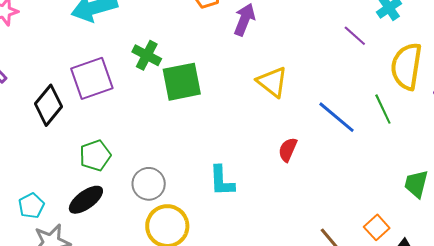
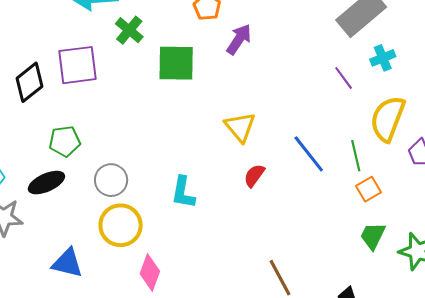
green cross: (147, 55) -> (129, 30), moved
green square: (182, 82) -> (176, 63), moved
yellow triangle: (272, 82) -> (240, 127), moved
orange square: (377, 227) -> (368, 189), moved

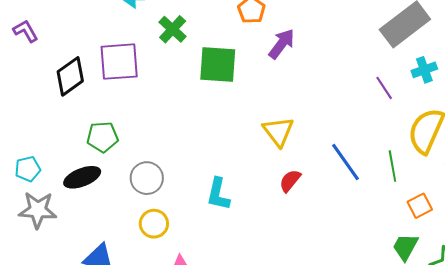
orange square: (368, 189) -> (420, 206), moved
yellow circle: (121, 225) -> (154, 224), size x0.7

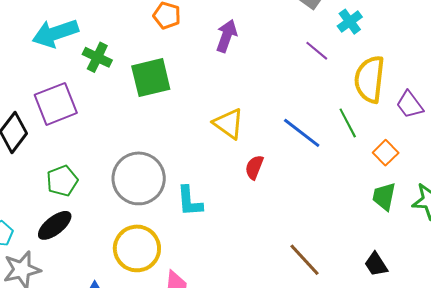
purple arrow: (282, 44) -> (227, 36), moved
gray circle: (147, 178) -> (139, 178), moved, size x1.6
yellow circle: (154, 224) -> (137, 248), size x1.6

